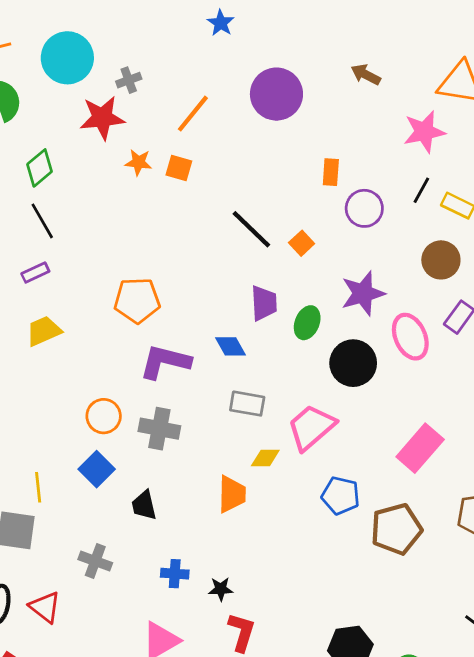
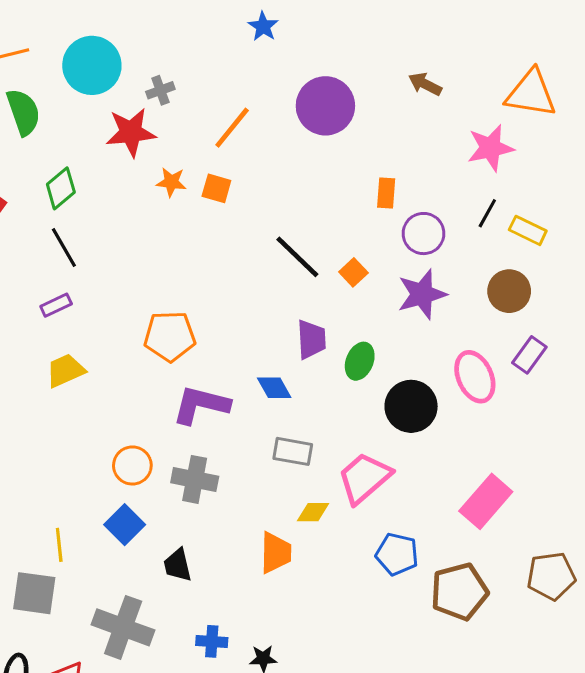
purple star: (363, 293) -> (422, 294), moved
gray cross: (95, 561) -> (123, 627), size x1.6

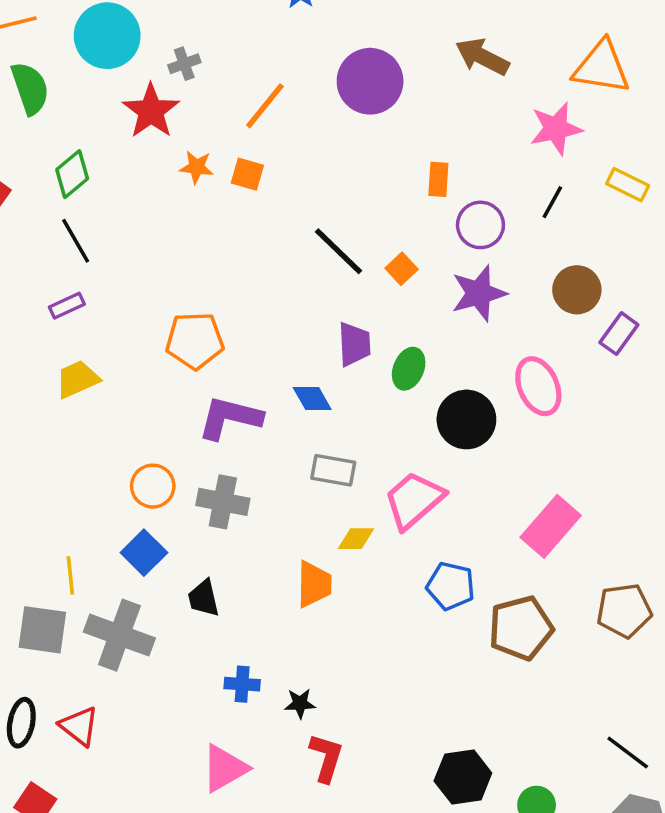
brown arrow: (425, 84) -> (482, 57), size x1.4
red star: (131, 132) -> (151, 111), turned -30
yellow rectangle: (528, 230) -> (628, 185), moved
purple rectangle: (529, 355) -> (619, 334), moved
gray cross: (123, 627) -> (119, 635), moved

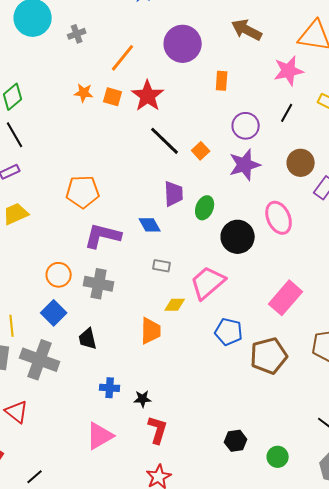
red star: (151, 111) -> (148, 96), moved
orange rectangle: (438, 179) -> (222, 81), moved
gray rectangle: (333, 470) -> (162, 266), size x0.7
black hexagon: (463, 777) -> (236, 441), size x0.7

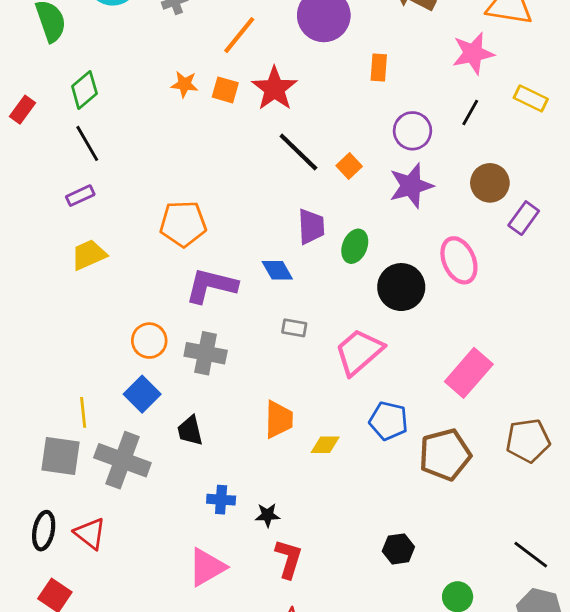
yellow diamond: (175, 305) -> (325, 445), moved
black hexagon: (236, 441) -> (398, 549), moved

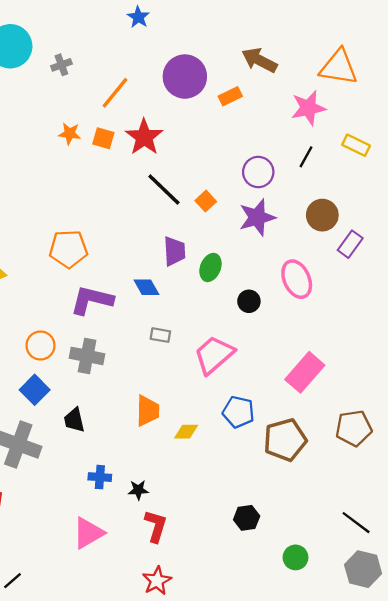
orange rectangle: (379, 67) -> (230, 96), moved, turned 60
black circle: (401, 287) -> (249, 301), size x0.6

